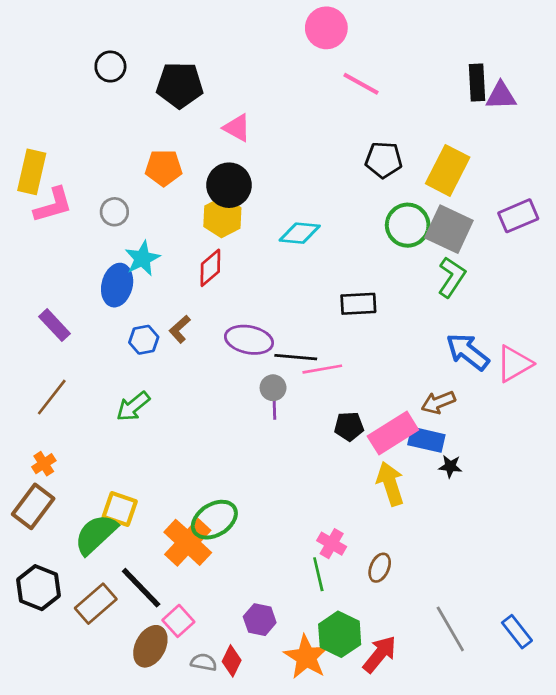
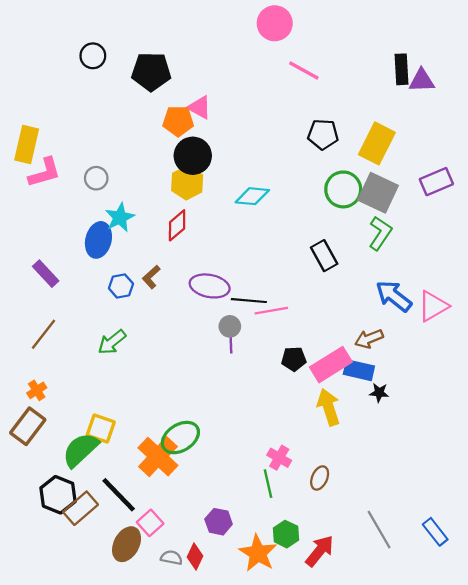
orange pentagon: (164, 168) -> (178, 121), moved
black rectangle: (358, 304) -> (324, 256), moved, turned 64
black hexagon: (38, 588) -> (58, 495), moved
green hexagon: (340, 634) -> (286, 534), size x0.7

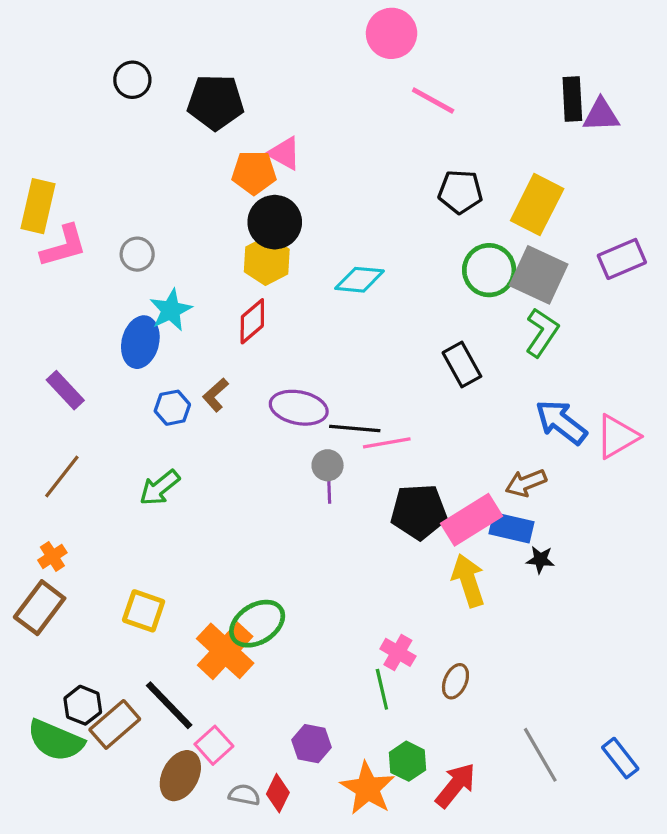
black pentagon: (294, 359) -> (419, 512), size x1.6
green semicircle: (80, 450) -> (56, 740), moved, turned -114
black hexagon: (58, 495) -> (83, 705), size x0.7

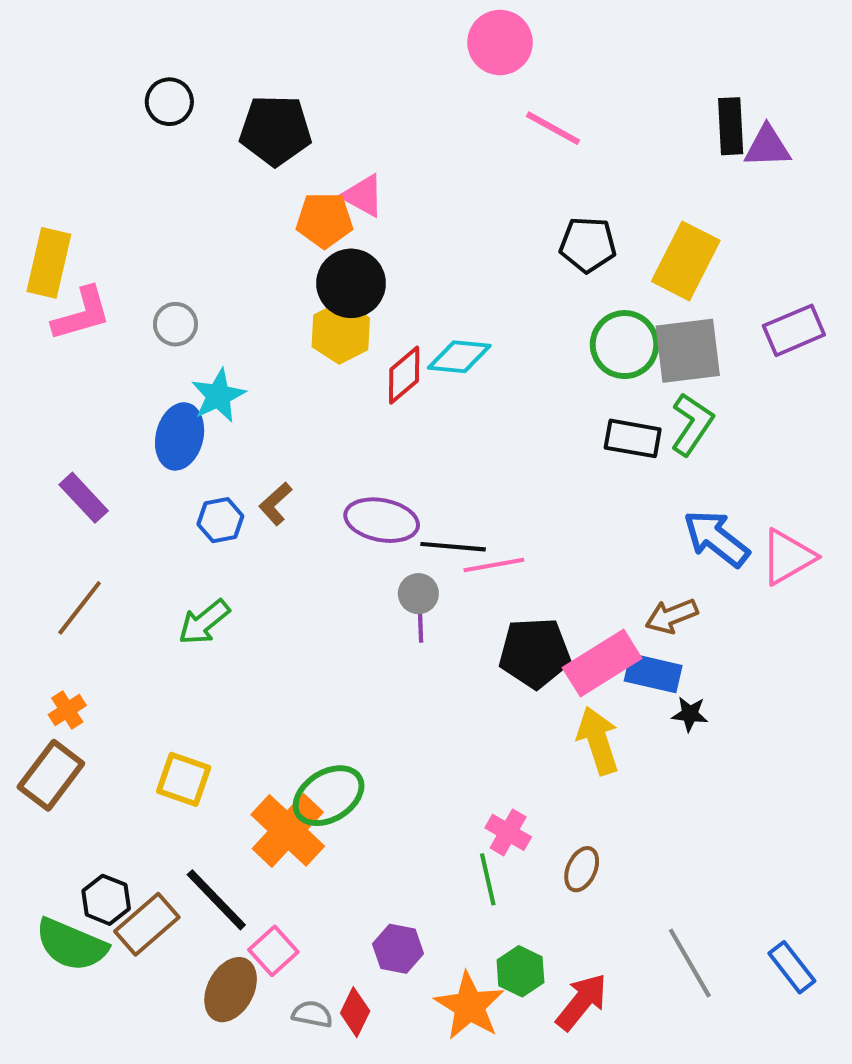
gray square: (539, 275) -> (688, 351), turned -32
red diamond: (252, 321) -> (404, 375), moved
black rectangle: (462, 364) -> (633, 438), moved, turned -51

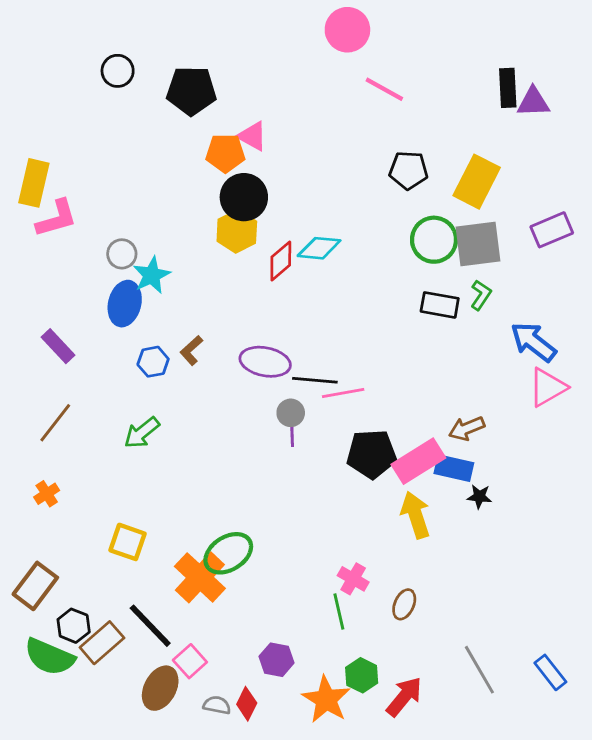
gray circle: (175, 324) -> (122, 254), moved
green L-shape: (692, 424) -> (481, 295), size x0.7
blue arrow: (716, 538) -> (533, 342), moved
brown rectangle: (51, 775) -> (35, 586), moved

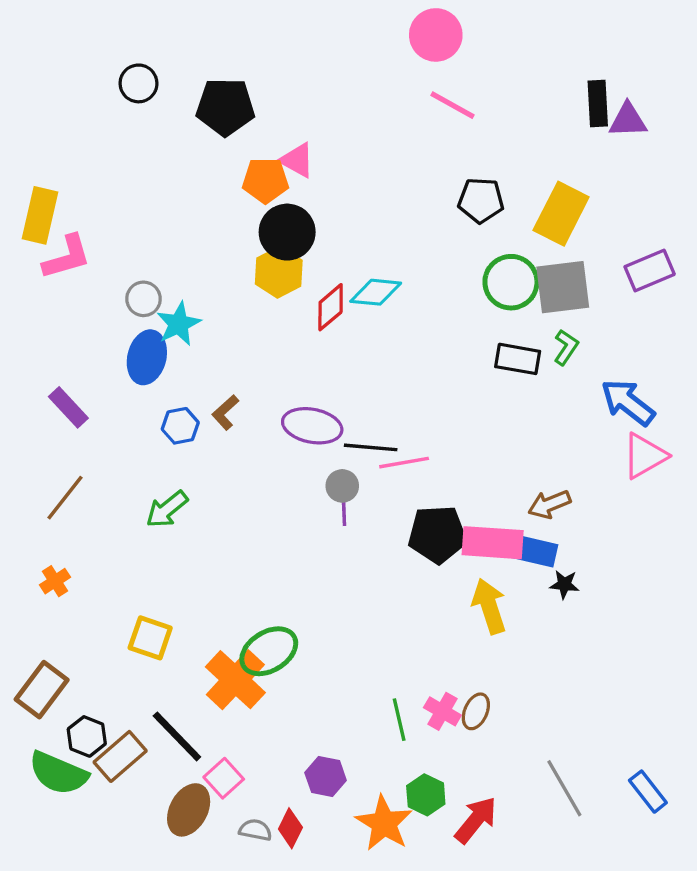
pink circle: (347, 30) -> (436, 35), moved
pink rectangle: (418, 461) -> (493, 543), turned 36
pink cross: (353, 579) -> (442, 711), moved

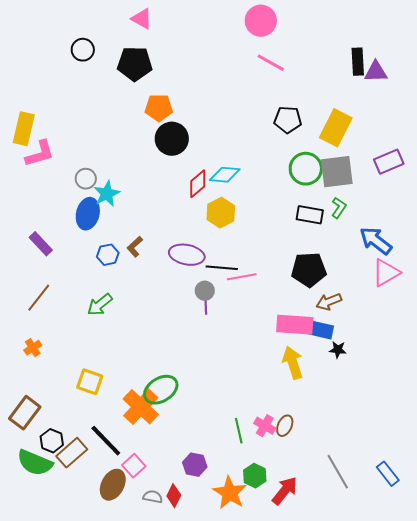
pink triangle: (297, 160) -> (142, 19), moved
yellow hexagon: (279, 272) -> (221, 213), moved
black pentagon: (437, 534) -> (309, 270), moved

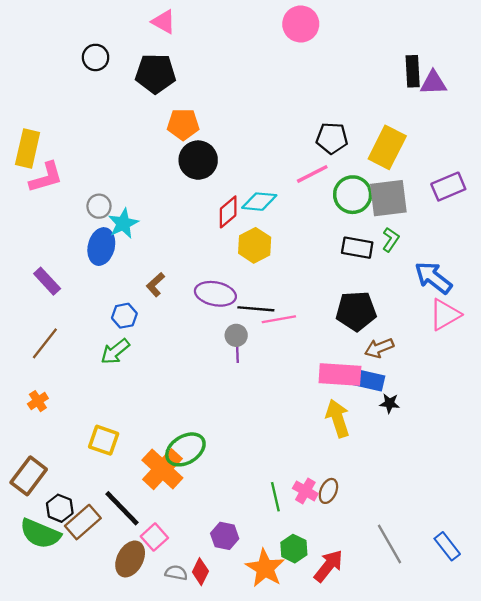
pink line: (271, 63) -> (312, 174), moved, turned -56
blue hexagon: (108, 255) -> (124, 316), moved

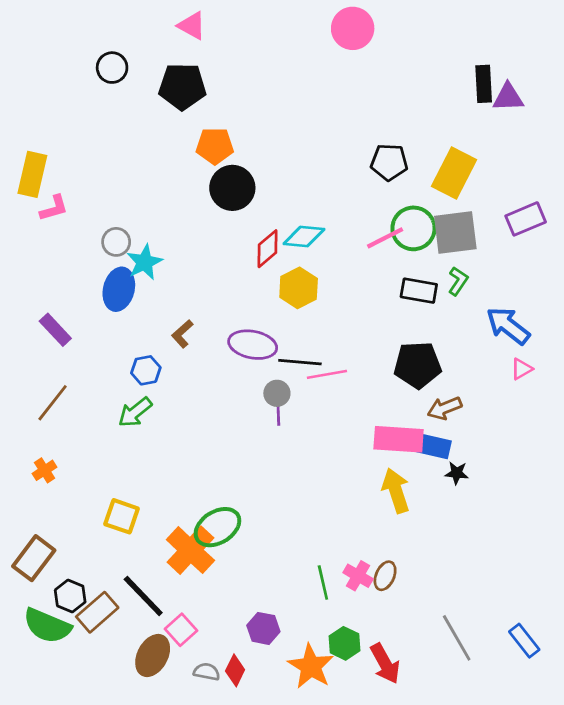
pink line: (312, 174) -> (385, 238), moved
pink L-shape: (46, 177) -> (54, 208), size x0.7
pink triangle: (445, 315) -> (522, 369), size x0.6
red arrow: (328, 566) -> (385, 664), turned 112

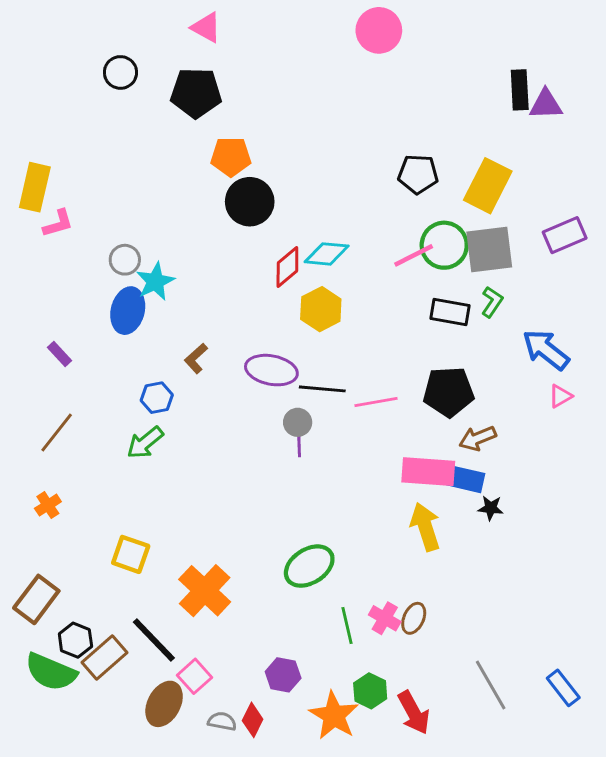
purple rectangle: (55, 330) -> (60, 354), size x0.7
pink line: (327, 374) -> (376, 402), moved
green ellipse: (217, 527) -> (309, 566), moved

